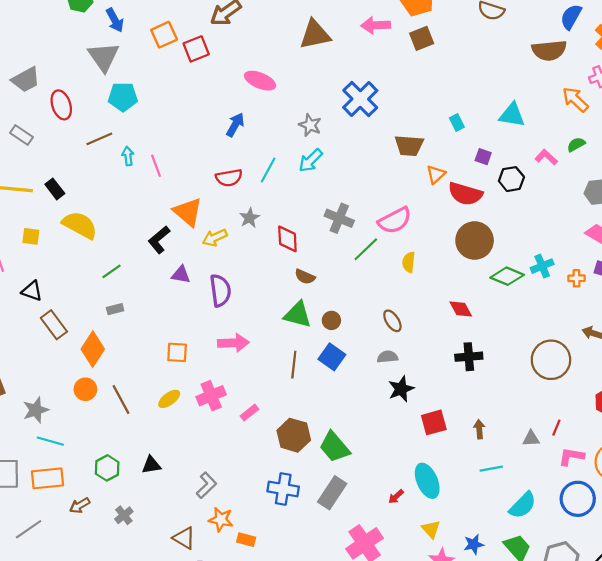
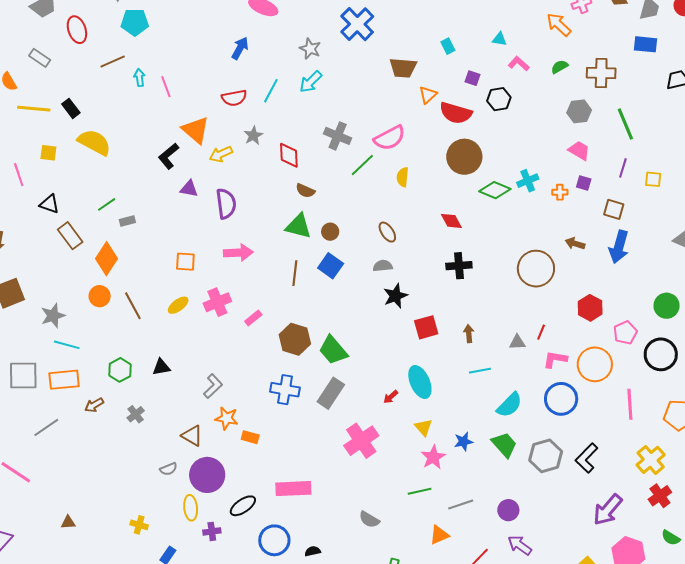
cyan triangle: (512, 115) -> (499, 39), size x0.6
pink L-shape: (546, 157) -> (519, 64), moved
green line: (112, 271) -> (107, 204), moved

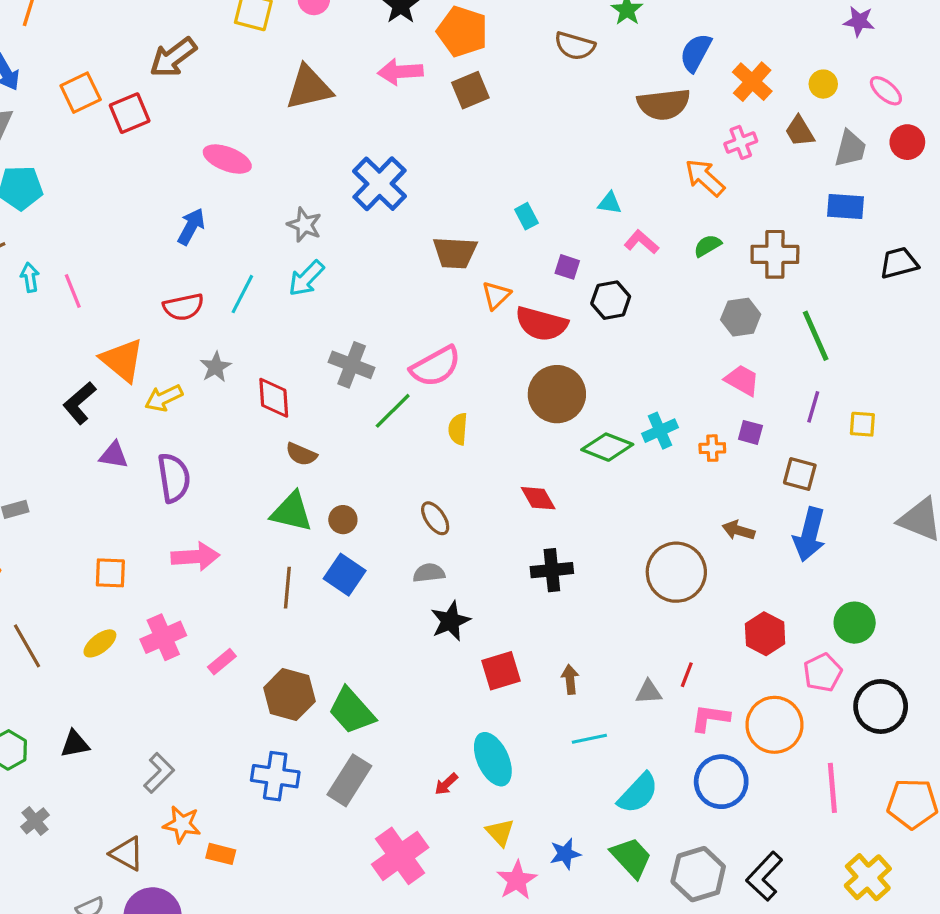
green circle: (667, 306) -> (855, 623), moved

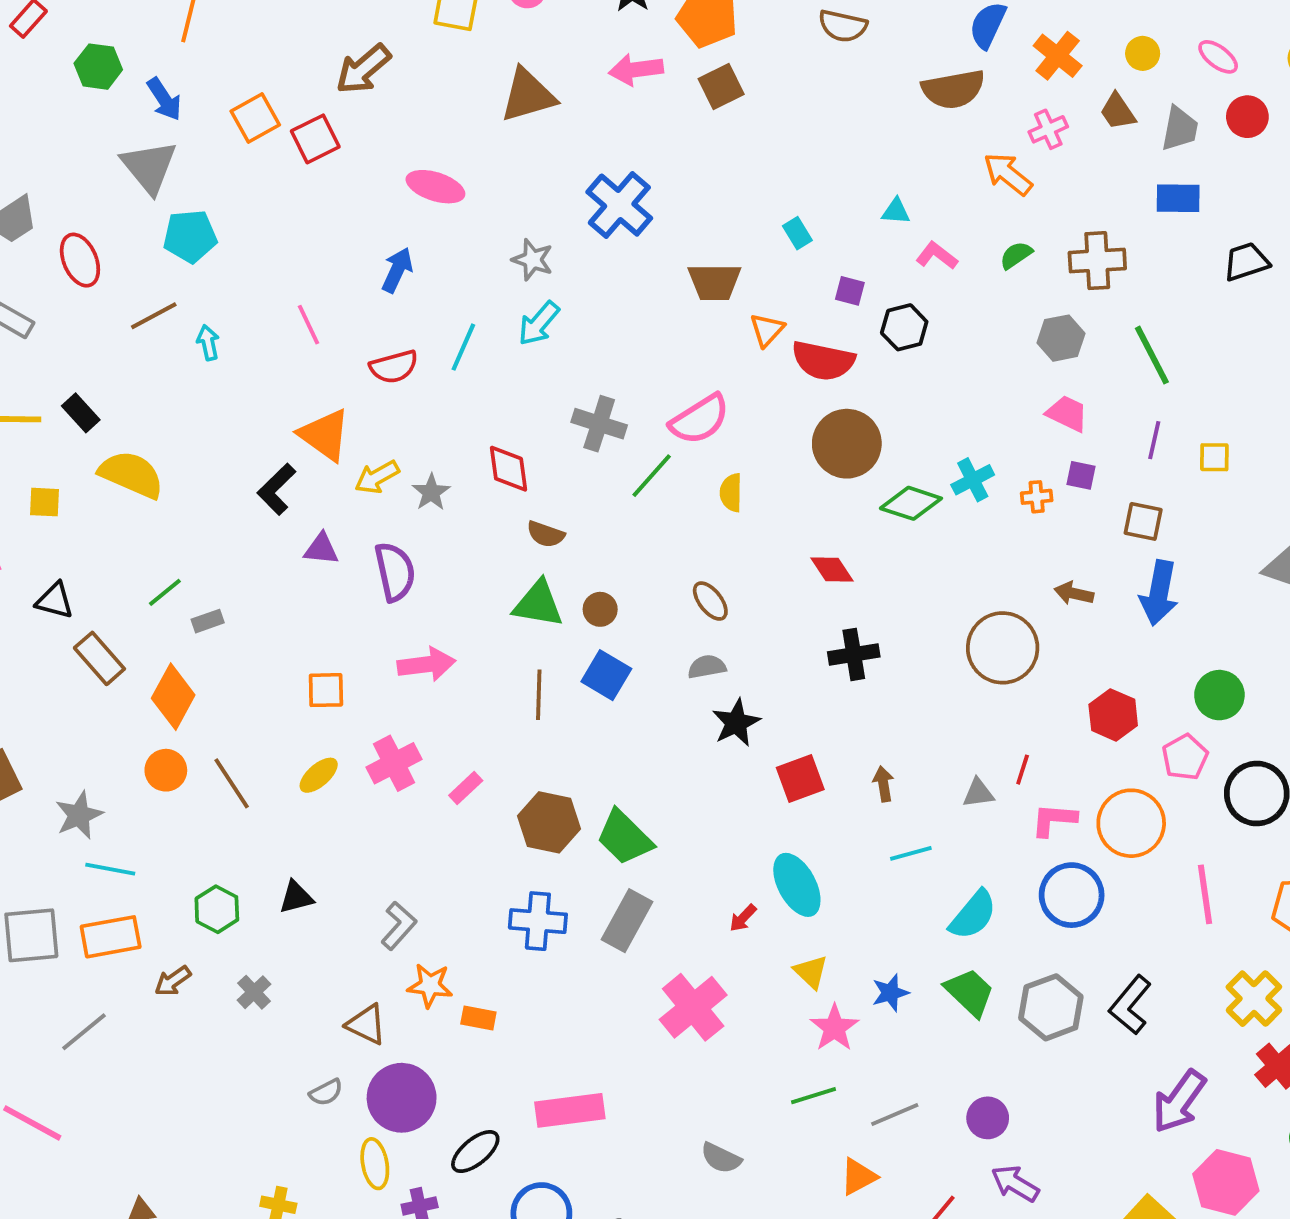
pink line: (73, 291) -> (309, 325), moved
gray star: (216, 367) -> (431, 492), moved

